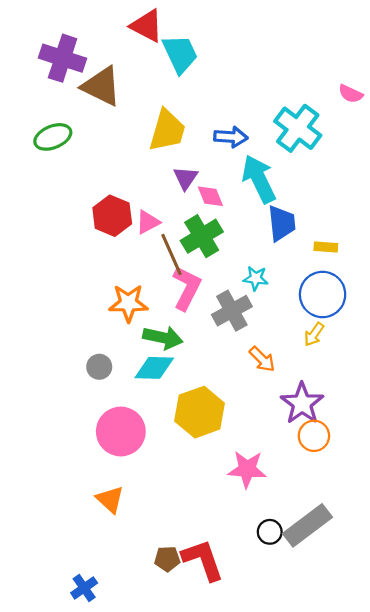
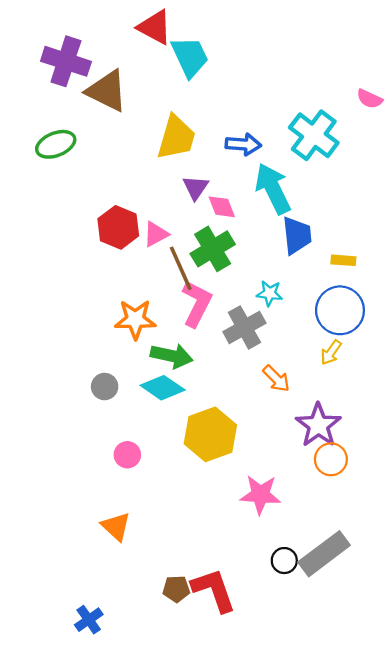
cyan diamond: (154, 368) -> (163, 388), turned 33
pink circle: (121, 431) -> (127, 455), size x0.5

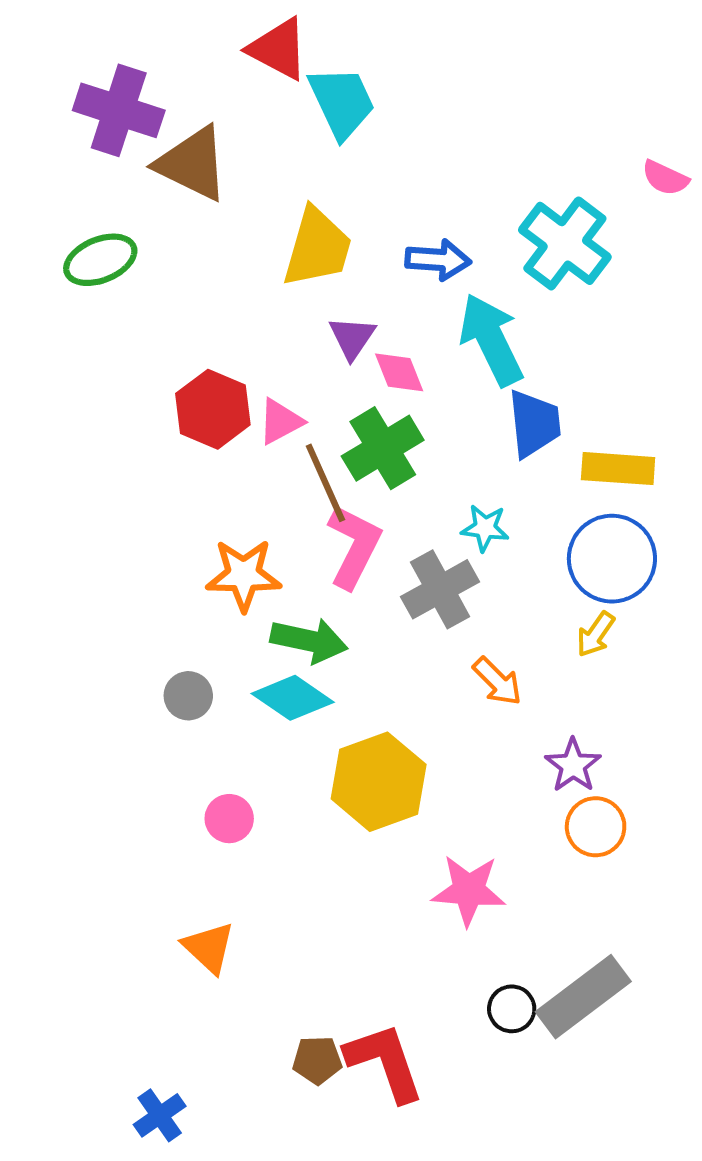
yellow rectangle: (343, 260) -> (618, 469), size x1.6
purple star: (318, 425) -> (573, 765), size x0.7

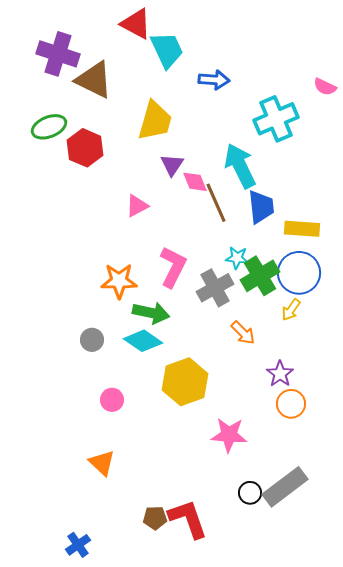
cyan cross: (565, 243) -> (276, 119), turned 30
blue arrow: (438, 260) -> (214, 80), moved
red hexagon: (213, 409) -> (85, 148), moved
green cross: (383, 448) -> (260, 276), moved
brown line: (325, 483) -> (216, 203), moved

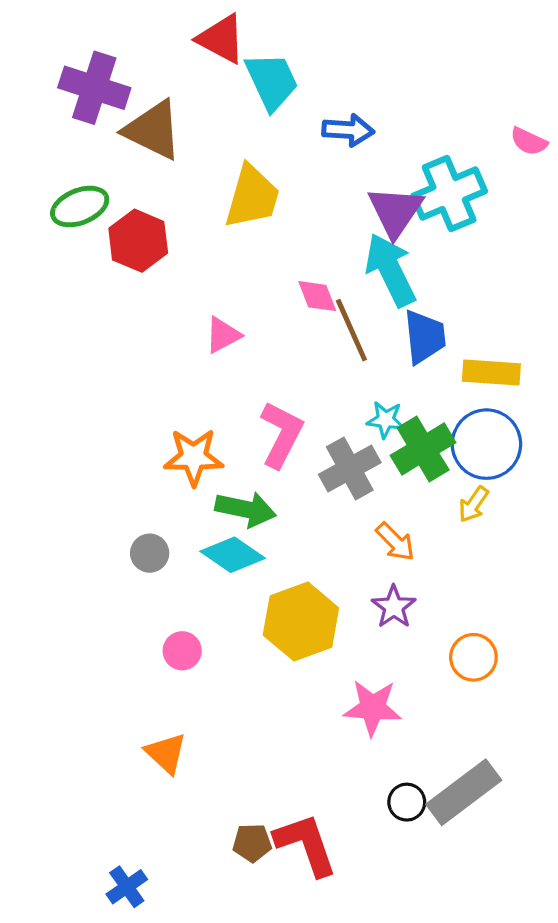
purple triangle: (172, 165) -> (395, 211), moved, size x1.5
purple star: (280, 374) -> (394, 607), moved

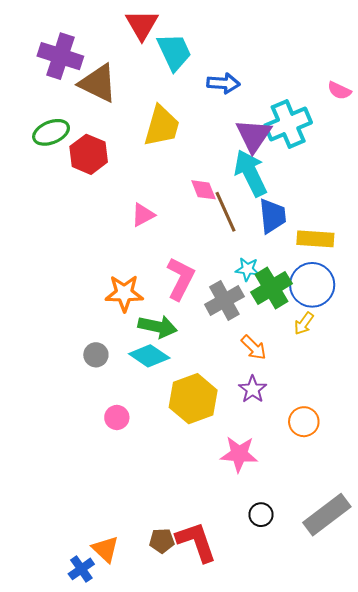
red triangle: (221, 39) -> (142, 25), turned 32
orange triangle: (166, 753) -> (105, 549), moved
gray rectangle: (464, 792) -> (327, 515), moved

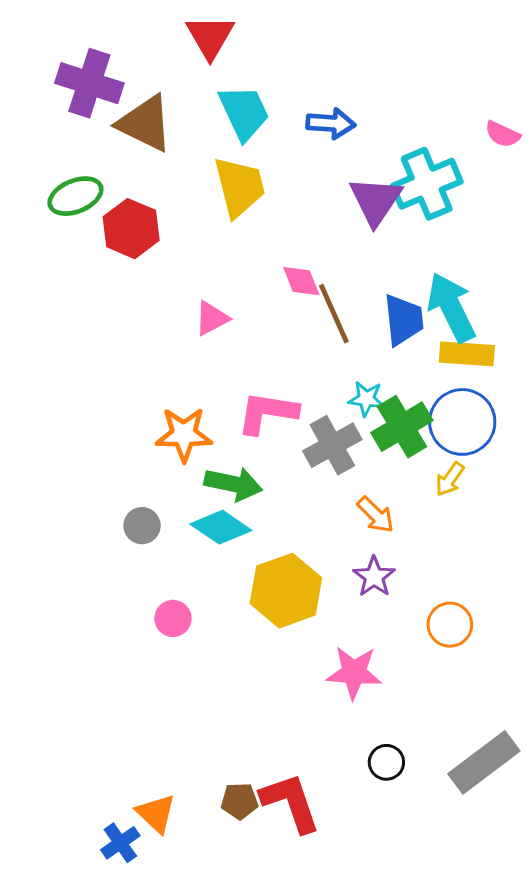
cyan trapezoid: (174, 52) -> (244, 113), moved
yellow trapezoid: (162, 126) -> (239, 187), turned -30
cyan arrow: (251, 173) -> (451, 307), moved
pink L-shape: (181, 279) -> (267, 413), turned -108

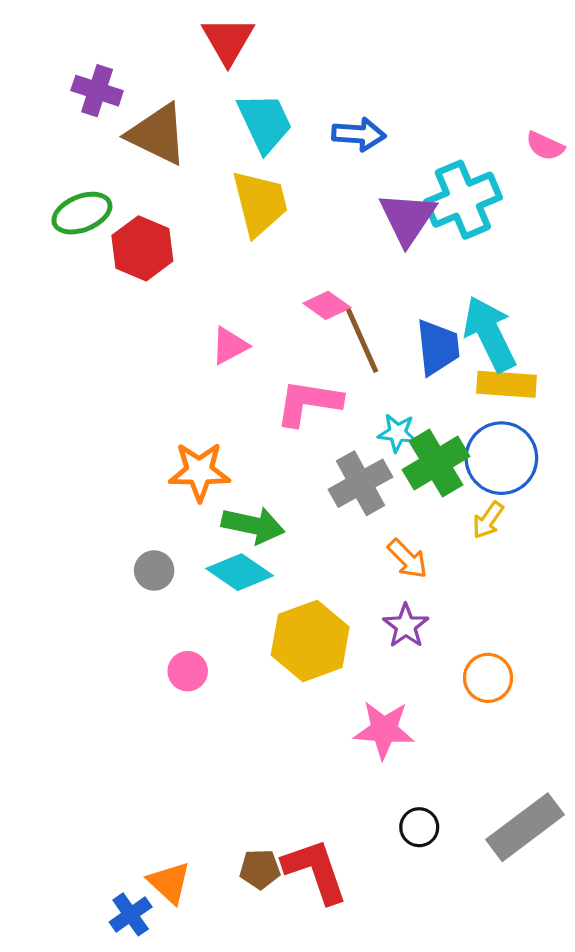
purple cross: (89, 83) -> (97, 91), size x0.7
pink diamond: (301, 281) -> (327, 305), turned -33
pink L-shape: (267, 413) -> (308, 403), moved

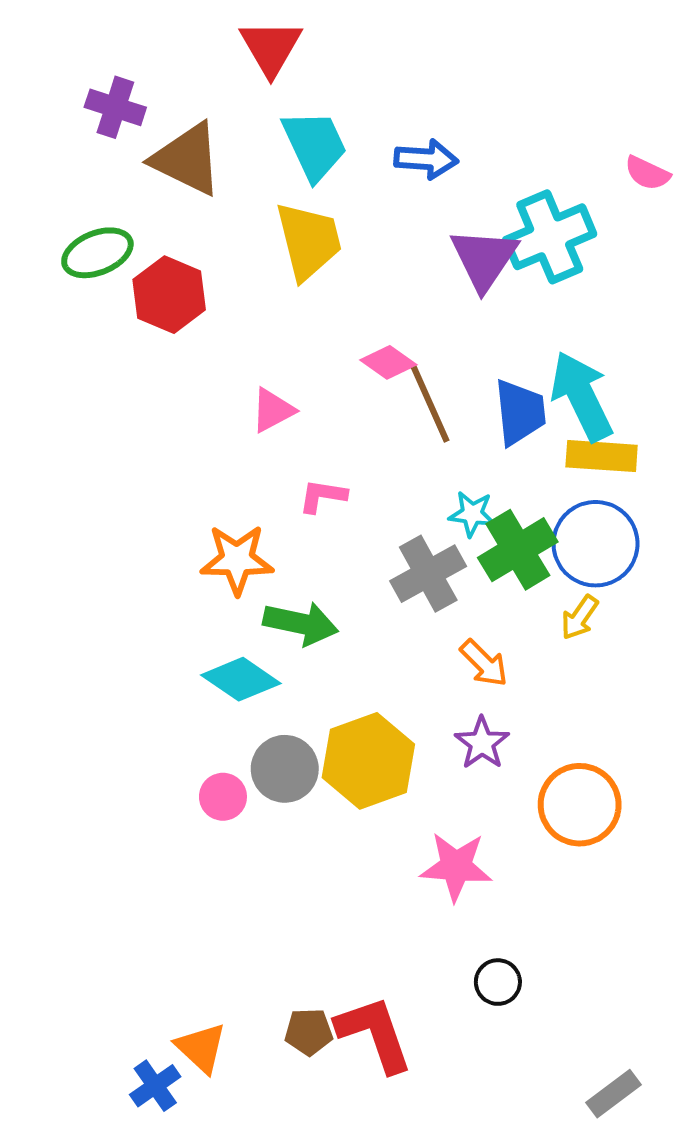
pink L-shape: (308, 403) -> (323, 496), moved, size x0.6
gray circle: (154, 570) -> (285, 769), moved, size x1.4
cyan diamond: (240, 572) -> (241, 679), moved
orange circle: (488, 678) -> (580, 805), size x1.4
gray rectangle: (525, 827) -> (613, 1094), moved, size x0.6

